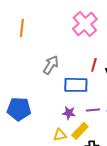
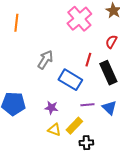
blue rectangle: (76, 85) -> (70, 80), turned 30
purple star: (69, 113) -> (51, 108), moved
yellow triangle: (60, 135) -> (54, 130), turned 32

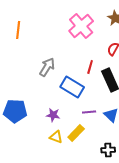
black cross: (86, 143) -> (108, 150), moved

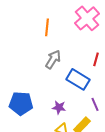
orange line: (18, 30) -> (47, 27), moved
purple line: (89, 112) -> (95, 104), turned 72

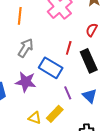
purple star: (59, 107) -> (26, 82), moved, size x1.5

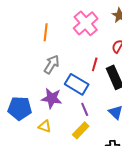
purple line: (68, 93) -> (85, 109), moved
yellow triangle: (35, 118) -> (45, 126), moved

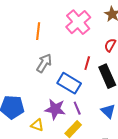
purple star: (52, 98) -> (55, 109), moved

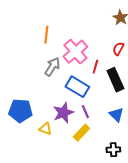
pink cross: (78, 22) -> (75, 52), moved
purple star: (55, 109) -> (63, 113), turned -30

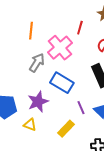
red line: (95, 67) -> (80, 28), moved
purple line: (85, 112) -> (81, 108), moved
purple star: (63, 113) -> (38, 102), moved

